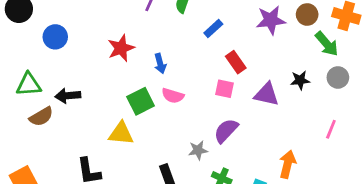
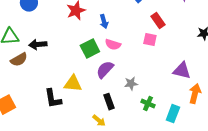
purple triangle: (267, 94) -> (182, 71), moved
purple semicircle: (226, 131) -> (105, 70), moved
yellow triangle: (121, 133) -> (73, 84), moved

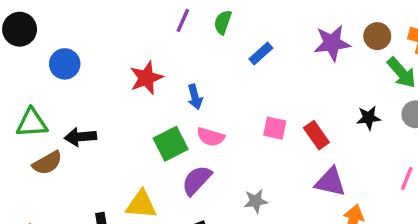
red rectangle: (158, 21) -> (316, 135), moved
gray star: (131, 84) -> (256, 201), moved

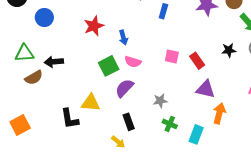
blue rectangle: (261, 53) -> (163, 11), turned -32

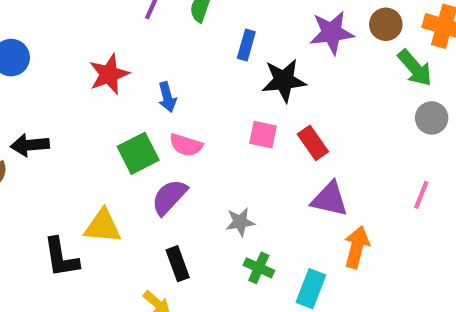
black star: (229, 50) -> (284, 80), moved, size x1.5

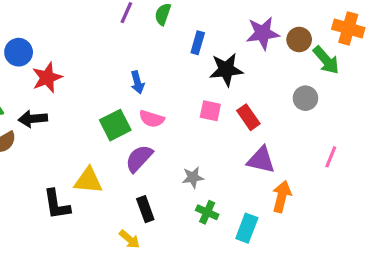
brown circle: (386, 24) -> (299, 40), moved
red star: (109, 74) -> (47, 78), moved
gray circle: (432, 118) -> (305, 98), moved

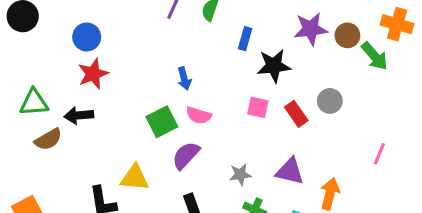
blue circle: (19, 52) -> (87, 37), moved
gray circle: (305, 98) -> (330, 101), moved
purple triangle: (261, 160) -> (290, 171), moved

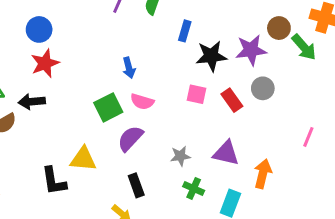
purple star: (311, 29) -> (251, 50), moved

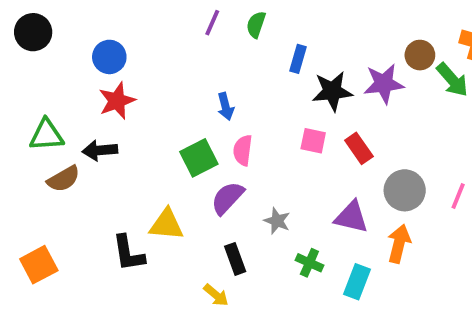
gray circle: (263, 88) -> (405, 190), moved, size x1.4
pink semicircle: (142, 102) -> (243, 150), turned 80
gray star: (180, 156) -> (277, 221), moved, turned 30

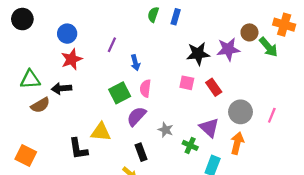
purple line: (212, 23) -> (112, 45), moved
blue rectangle: (298, 59) -> (176, 17), moved
purple triangle: (351, 217) -> (209, 128), turned 30
green cross: (309, 263) -> (190, 145), moved
orange square: (39, 265) -> (26, 155), turned -35

